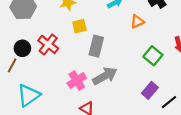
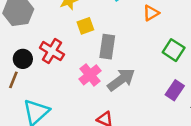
pink cross: (77, 81) -> (90, 75), moved

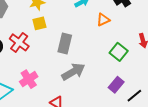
yellow square: (85, 26) -> (39, 23), moved
pink cross: (90, 75) -> (29, 79), moved

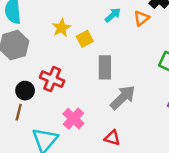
orange triangle: (103, 20) -> (141, 18), moved
yellow square: (39, 23) -> (85, 39), moved

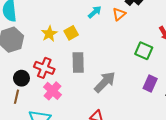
yellow star: (61, 28) -> (49, 34), moved
gray rectangle: (105, 67) -> (78, 62), moved
pink cross: (73, 119) -> (52, 91), moved

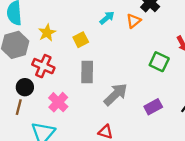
yellow star: (49, 34) -> (47, 33), moved
red cross: (44, 68) -> (43, 66), moved
purple rectangle: (150, 83) -> (153, 107), moved, turned 35

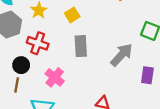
gray arrow: (116, 94) -> (122, 55), moved
purple rectangle: (153, 107) -> (147, 75), turned -49

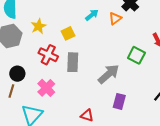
red cross: (38, 43) -> (48, 55), moved
purple rectangle: (147, 75) -> (119, 101), moved

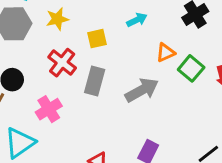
orange triangle: (115, 19) -> (166, 53), moved
green square: (136, 55) -> (191, 68), moved
gray arrow: (109, 74) -> (142, 90), moved

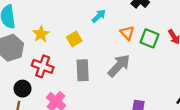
orange triangle: (166, 53) -> (127, 33), turned -32
red cross: (62, 63) -> (43, 66), moved

